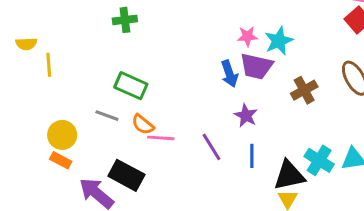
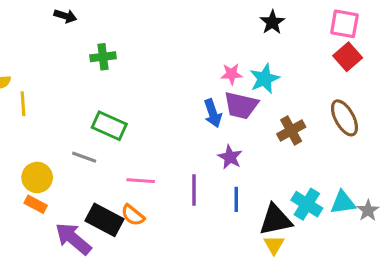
orange semicircle: (143, 124) -> (133, 215), moved
purple line: (212, 147) -> (194, 190), turned 32

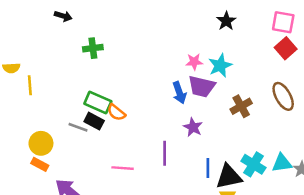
pink line: (141, 181) -> (123, 168), moved
blue line: (236, 199) -> (208, 168), moved
orange semicircle: (133, 215) -> (116, 112), moved
black rectangle: (105, 220) -> (94, 121), moved, size x0.7

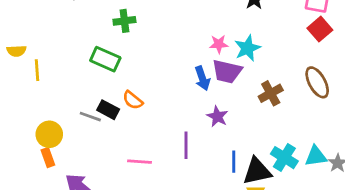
green cross: (93, 48) -> (124, 21), moved
green rectangle: (98, 103) -> (105, 59), moved
orange rectangle: (40, 164) -> (48, 158), turned 42

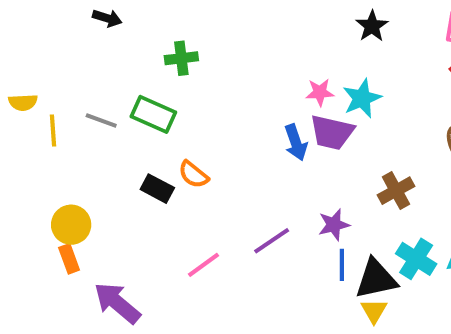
brown cross: (271, 93) -> (396, 191), moved
gray line: (90, 117) -> (101, 120), moved
purple star: (217, 117) -> (334, 225), moved, turned 30
purple line: (186, 145) -> (272, 241), turned 56
pink line: (139, 162) -> (203, 265), turned -40

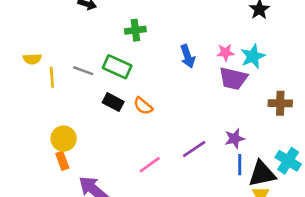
blue arrow: (296, 142) -> (188, 56), moved
black rectangle: (157, 189) -> (113, 102), moved
brown cross: (396, 191) -> (280, 103), moved, turned 30

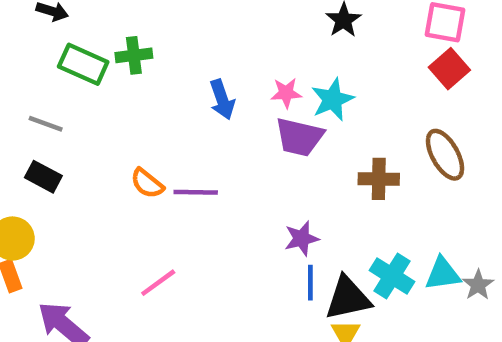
green rectangle: (117, 67) -> (83, 64), moved
black rectangle: (113, 102) -> (43, 177), moved
purple line: (194, 149) -> (196, 192), moved, turned 35

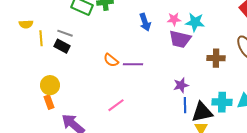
cyan star: (332, 100) -> (195, 22), turned 30
black rectangle: (43, 177) -> (62, 46), moved
cyan cross: (392, 276) -> (222, 102), turned -30

